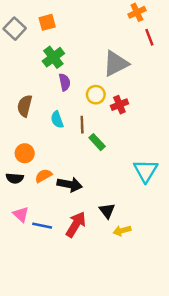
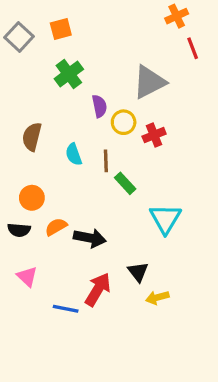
purple semicircle: (65, 82) -> (99, 106), moved
cyan triangle: (146, 171) -> (165, 219), moved
blue line: (42, 226) -> (66, 309), moved

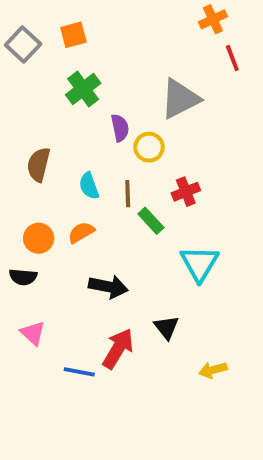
red cross: (154, 135) -> (186, 192), moved
orange semicircle: (56, 227) -> (81, 232), moved
yellow arrow: (157, 298) -> (213, 370), moved

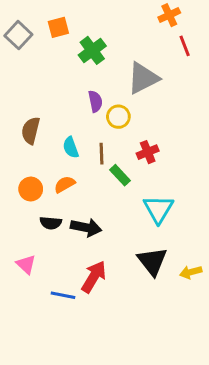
green cross: (83, 89) -> (92, 50), moved
black semicircle: (23, 277) -> (51, 223), moved
black triangle: (166, 327) -> (152, 261), moved, size x1.5
yellow arrow: (213, 370) -> (191, 272), moved

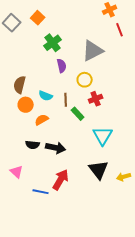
orange square: (58, 27) -> (38, 18), turned -32
green cross: (92, 50) -> (53, 43), moved
yellow circle: (118, 117) -> (85, 80), moved
cyan semicircle: (71, 147) -> (46, 96), turned -48
orange circle: (31, 189) -> (26, 105), moved

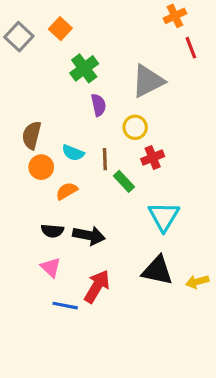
black triangle: (99, 170) -> (157, 271), turned -40
pink triangle: (17, 172) -> (51, 267), moved

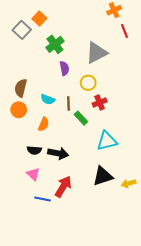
gray square: (19, 37) -> (22, 30), moved
orange circle: (41, 167) -> (19, 110), moved
orange semicircle: (67, 191) -> (44, 124), turned 144
cyan triangle: (164, 216) -> (107, 141), turned 45
black triangle: (157, 271) -> (103, 176), turned -30

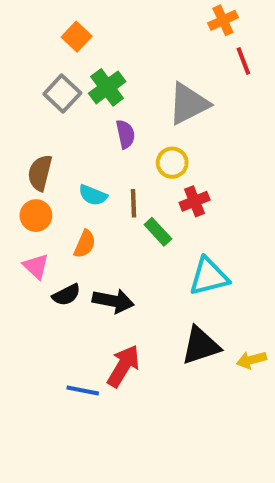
gray square: (22, 30) -> (62, 94), moved
black semicircle: (34, 150) -> (66, 295), turned -32
pink triangle: (33, 174) -> (36, 266), moved

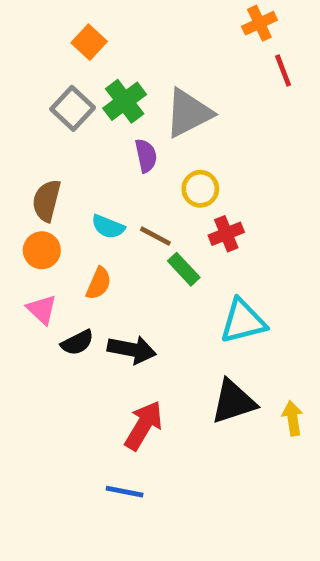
gray triangle: (188, 104) -> (188, 113), moved
brown line: (134, 203) -> (155, 236), turned -60
yellow arrow: (251, 360) -> (293, 418), turned 96
blue line: (83, 390) -> (125, 492), moved

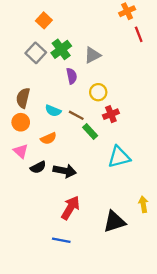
gray triangle: (188, 113) -> (92, 55), size x0.7
orange semicircle: (99, 283) -> (48, 138), turned 42
black triangle: (233, 402) -> (114, 222), moved

